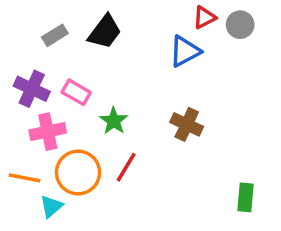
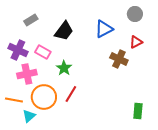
red triangle: (205, 18) -> (136, 42), moved
black trapezoid: (105, 32) -> (64, 31), moved
brown cross: (187, 124) -> (119, 59), moved

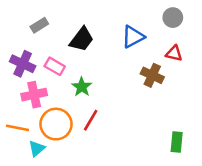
red triangle: (136, 42) -> (174, 53), turned 40

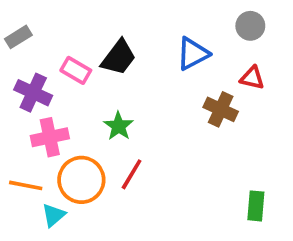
gray rectangle: (39, 25) -> (18, 37), moved
pink rectangle: (55, 66) -> (76, 70), moved

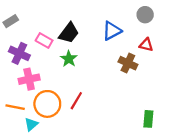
green star: (119, 126) -> (69, 59), moved

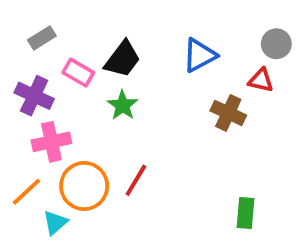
gray circle: (145, 15) -> (276, 44), moved
gray rectangle: (11, 21) -> (42, 38), moved
orange line: (15, 107) -> (26, 192), turned -54
green rectangle: (148, 119) -> (246, 213), moved

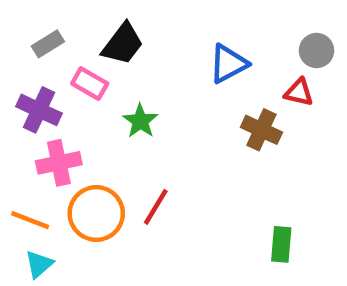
black trapezoid: (123, 59) -> (123, 44), moved
orange line: (26, 192) -> (30, 220), turned 64
cyan triangle: (55, 223) -> (39, 264), moved

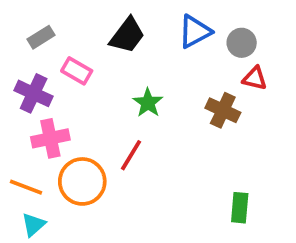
black trapezoid: (123, 44) -> (127, 35), moved
gray circle: (317, 50) -> (242, 43), moved
blue triangle: (228, 64) -> (195, 32), moved
green star: (140, 121) -> (148, 103), moved
red line: (156, 207) -> (131, 155), moved

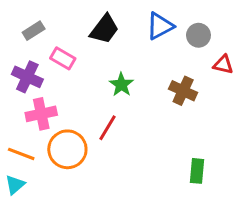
red triangle: (255, 78) -> (223, 65), moved
cyan triangle: (34, 225) -> (15, 185), moved

